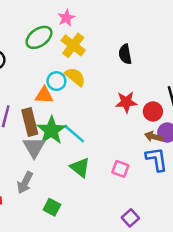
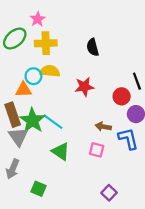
yellow cross: (73, 45) -> (46, 43), turned -35
yellow semicircle: (75, 77) -> (50, 71), turned -30
red star: (126, 102) -> (84, 87), moved
brown arrow: (154, 137) -> (103, 127), moved

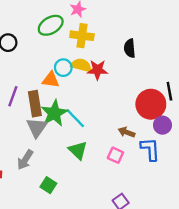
red star: (84, 87) -> (97, 70), moved
red circle: (122, 96) -> (151, 104), size x1.6

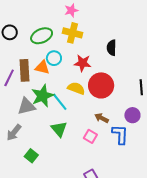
green ellipse: (51, 25) -> (42, 36), moved
yellow semicircle: (81, 65) -> (76, 88), moved
brown rectangle: (35, 104) -> (24, 70), moved
red circle: (151, 104) -> (101, 85), moved
gray triangle: (37, 127) -> (26, 106), turned 36

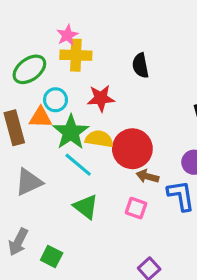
pink star: (71, 10) -> (67, 35), moved
red circle: (101, 85) -> (132, 149), moved
green star: (42, 96) -> (71, 132), moved
gray arrow: (14, 132) -> (18, 242), moved

